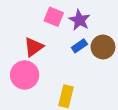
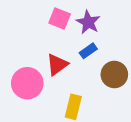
red triangle: (34, 47) -> (57, 65), moved
brown circle: (103, 47) -> (114, 74), moved

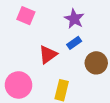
pink square: (60, 19) -> (26, 16), moved
pink circle: (27, 83) -> (19, 85), moved

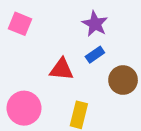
pink square: (26, 16) -> (20, 24), moved
red triangle: (48, 54) -> (61, 69), turned 42

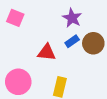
brown circle: (123, 80) -> (93, 43), moved

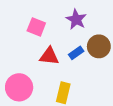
pink square: (15, 18) -> (36, 27), moved
blue rectangle: (72, 41) -> (76, 53), moved

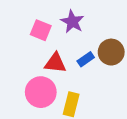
purple star: (76, 19) -> (72, 22), moved
pink circle: (19, 87) -> (41, 92), moved

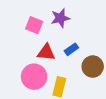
purple star: (72, 22) -> (60, 18), turned 30
brown circle: (111, 52) -> (93, 67), moved

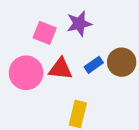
brown circle: (93, 67) -> (122, 62), moved
pink circle: (34, 77) -> (26, 73), moved

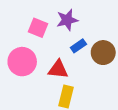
blue rectangle: (94, 65) -> (78, 46), moved
red triangle: (61, 69) -> (58, 69), moved

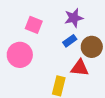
purple star: (67, 20) -> (74, 18), moved
red triangle: (58, 69) -> (80, 68), moved

